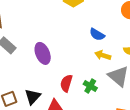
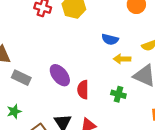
red semicircle: (66, 83) -> (83, 90), moved

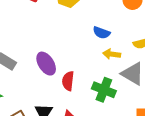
green cross: (118, 94) -> (104, 90), size x1.5

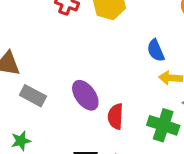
blue semicircle: (101, 33) -> (156, 50), turned 49

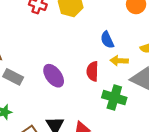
red semicircle: (116, 116) -> (93, 71), moved

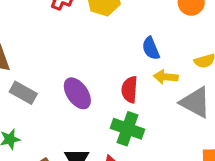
green cross: (114, 98) -> (127, 129), moved

